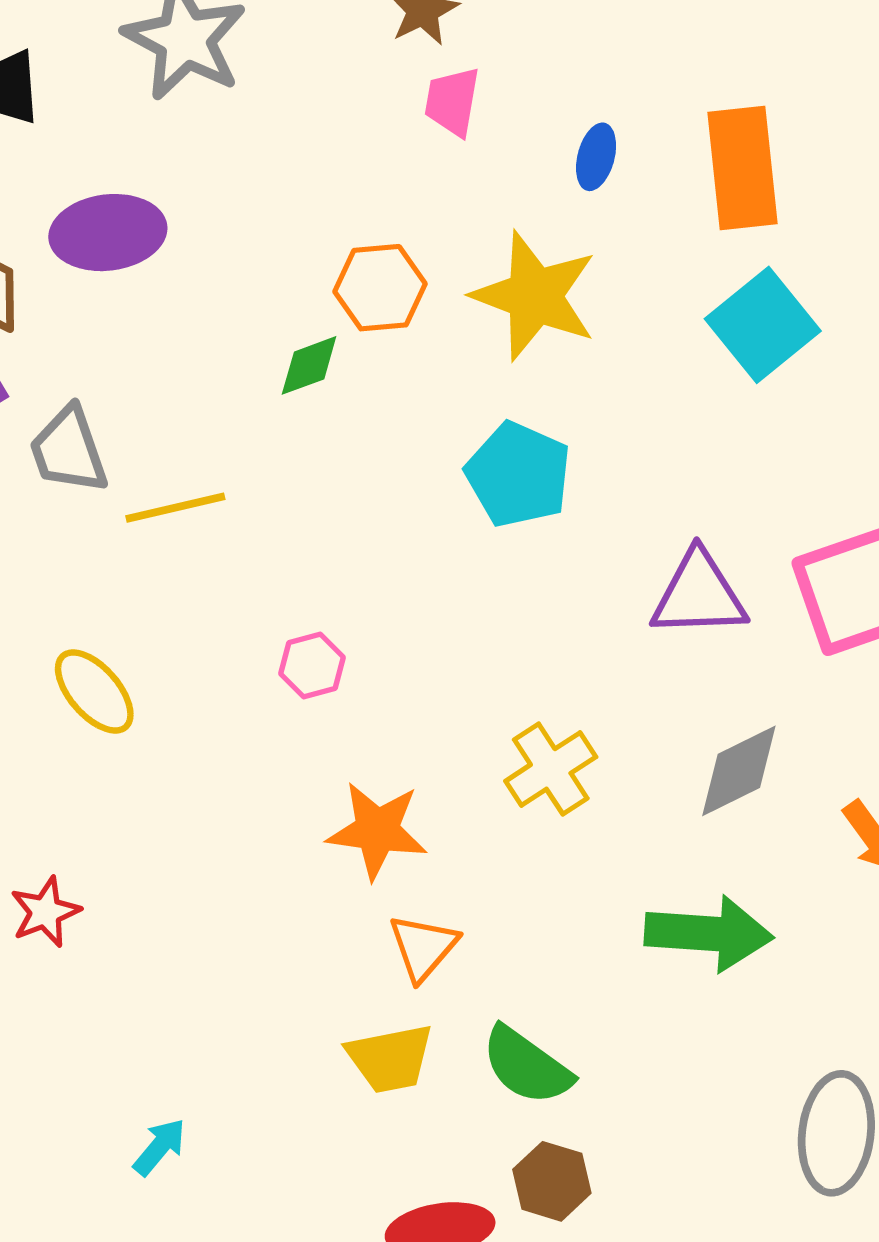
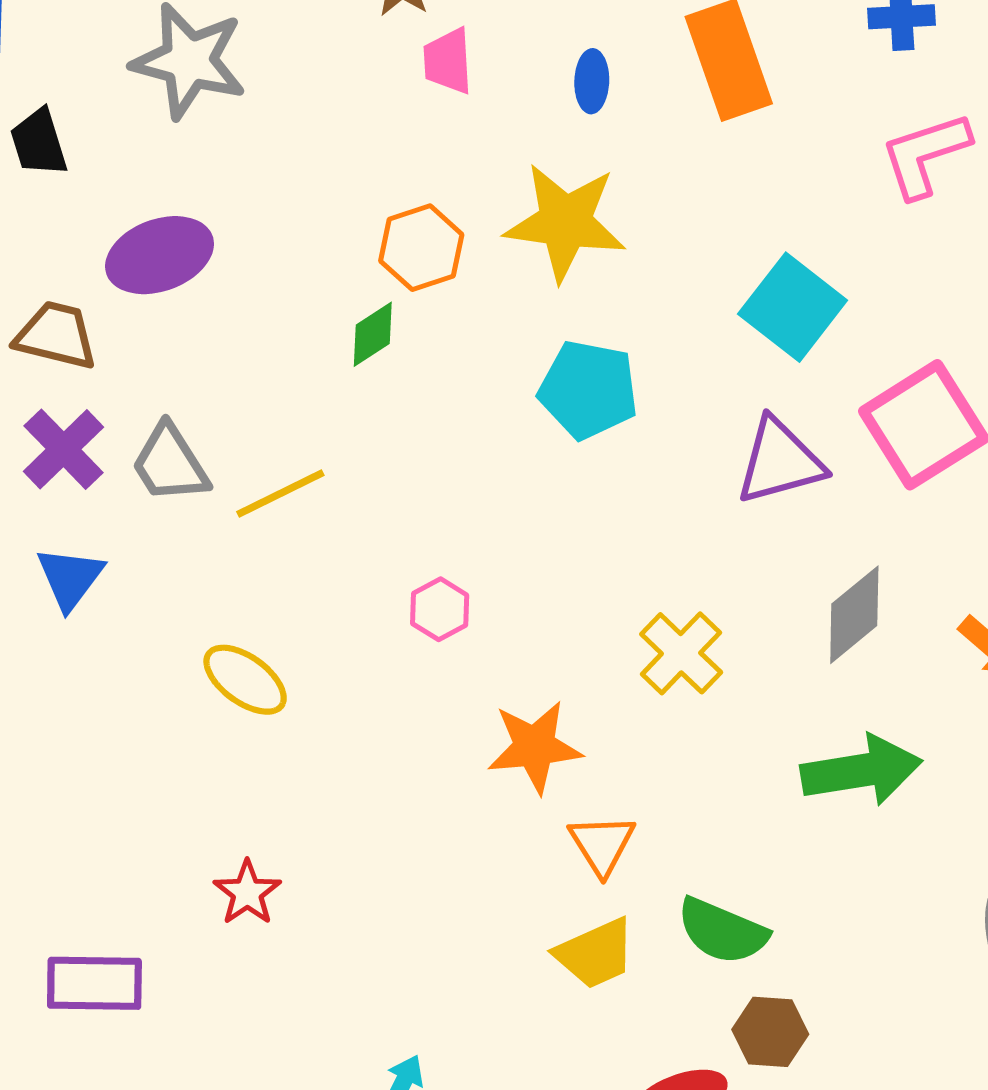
cyan square: (763, 325) -> (793, 307), moved

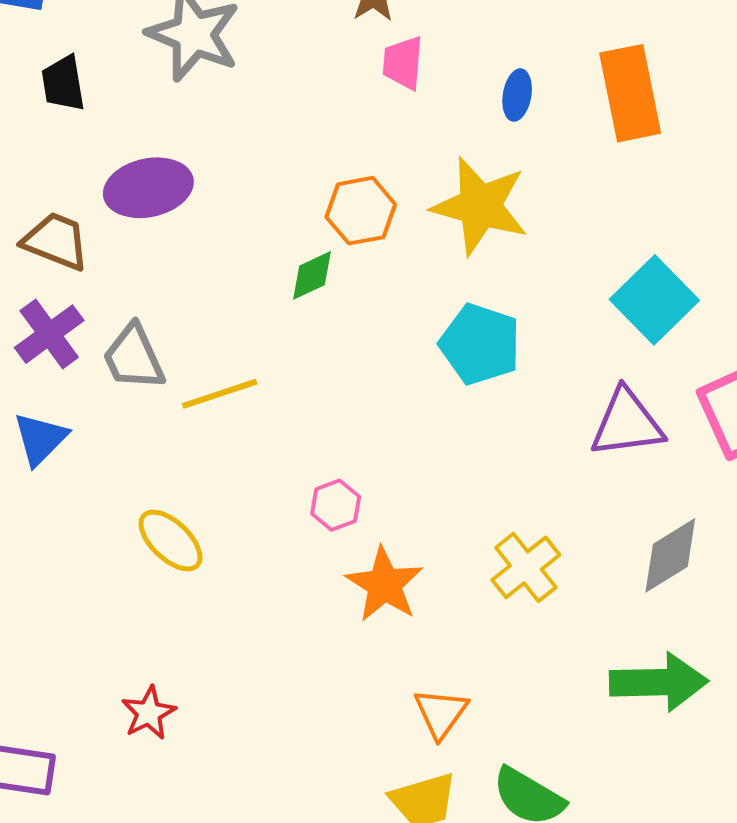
orange star: (535, 747) -> (384, 585), moved, turned 30

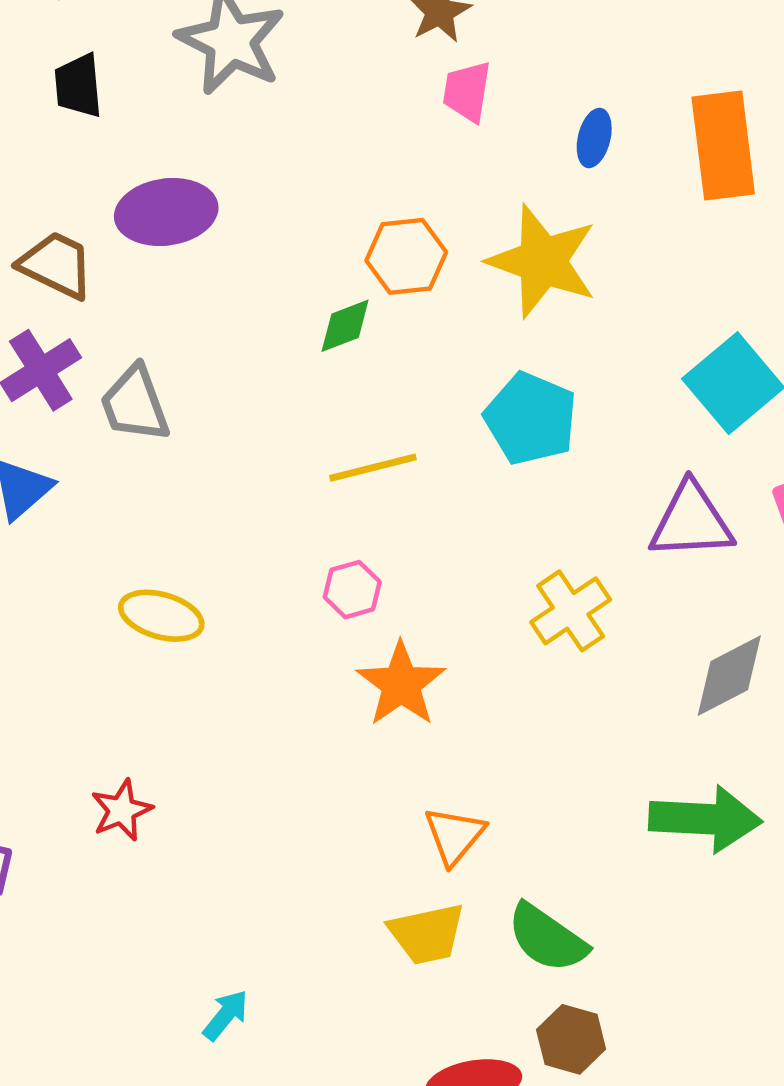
yellow line: (220, 394) -> (373, 468), moved
yellow ellipse: (171, 541) -> (161, 616), turned -32
yellow cross: (526, 567) -> (571, 611), moved

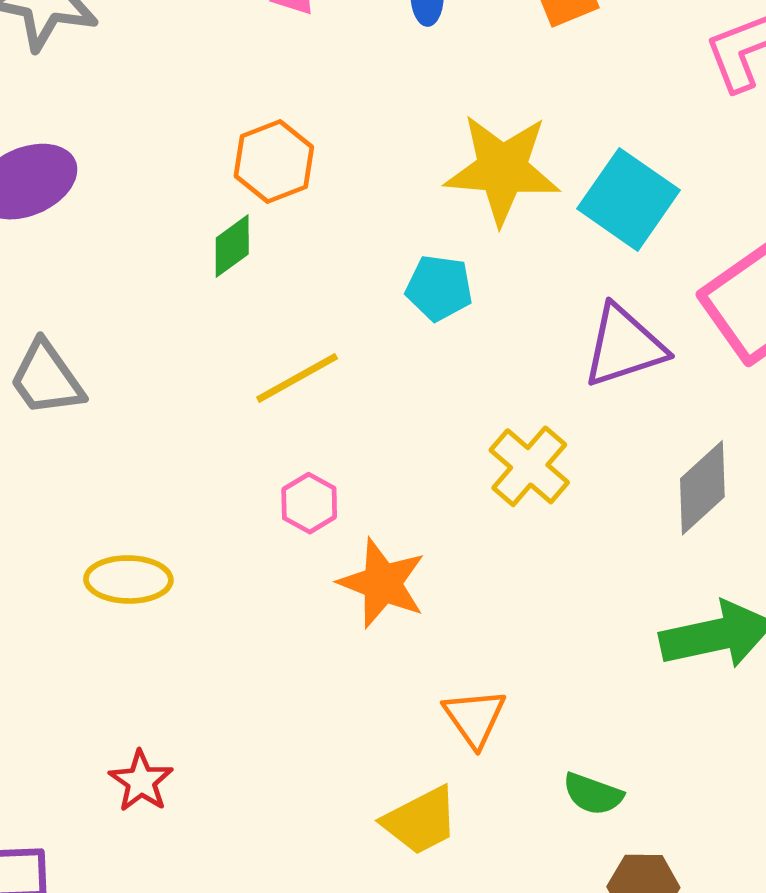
yellow star: (542, 261) -> (502, 169), moved
cyan pentagon: (531, 418) -> (439, 288), size x0.7
yellow trapezoid: (427, 934) -> (421, 821), moved
green semicircle: (547, 938) -> (593, 794), size x0.7

